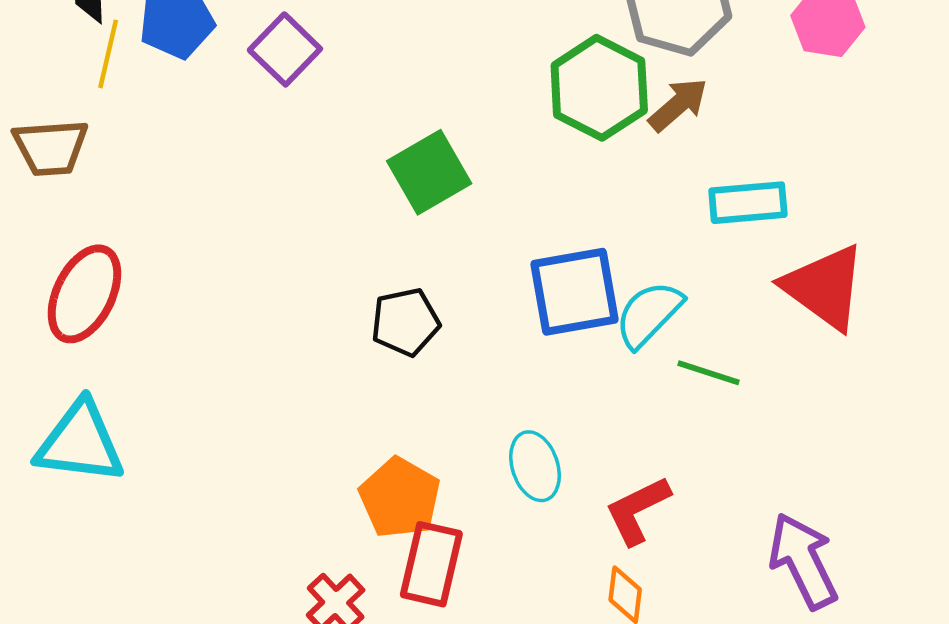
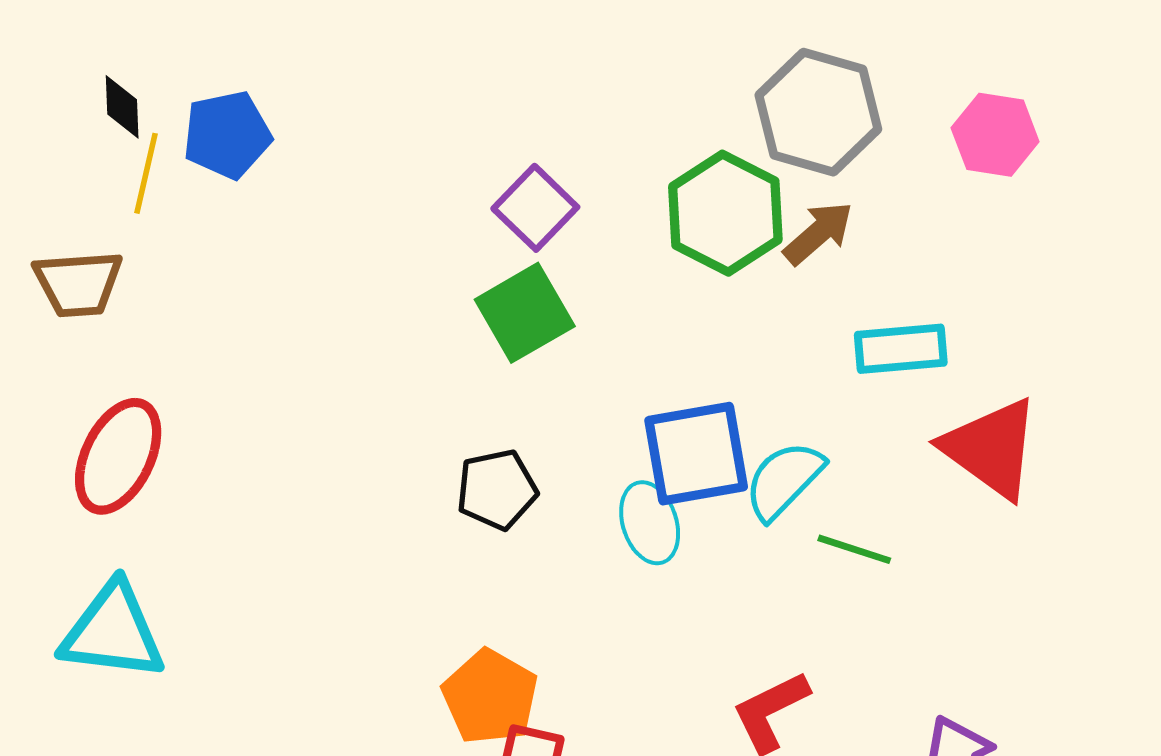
purple square: (285, 49) -> (535, 208), moved
cyan ellipse: (535, 466) -> (650, 523), moved

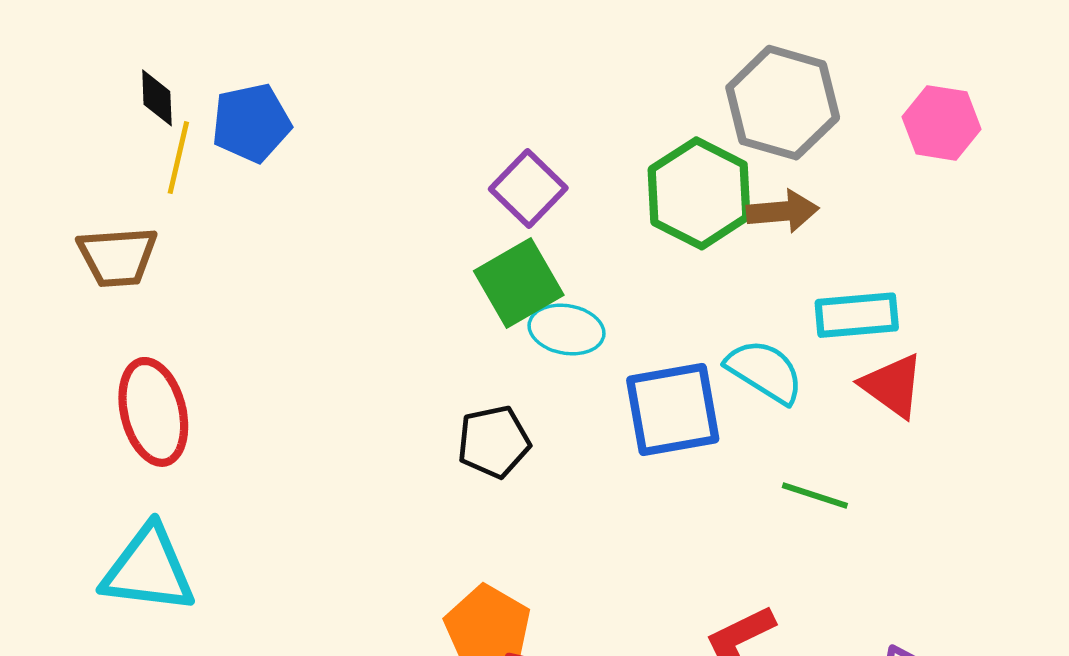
brown arrow: (818, 233) -> (783, 211), turned 36
red triangle: (991, 448) -> (893, 386), moved, size x0.7
red ellipse: (118, 456) -> (153, 412), turned -40
cyan semicircle: (784, 480) -> (765, 371), moved, turned 78
cyan ellipse: (650, 523) -> (567, 330), moved, turned -62

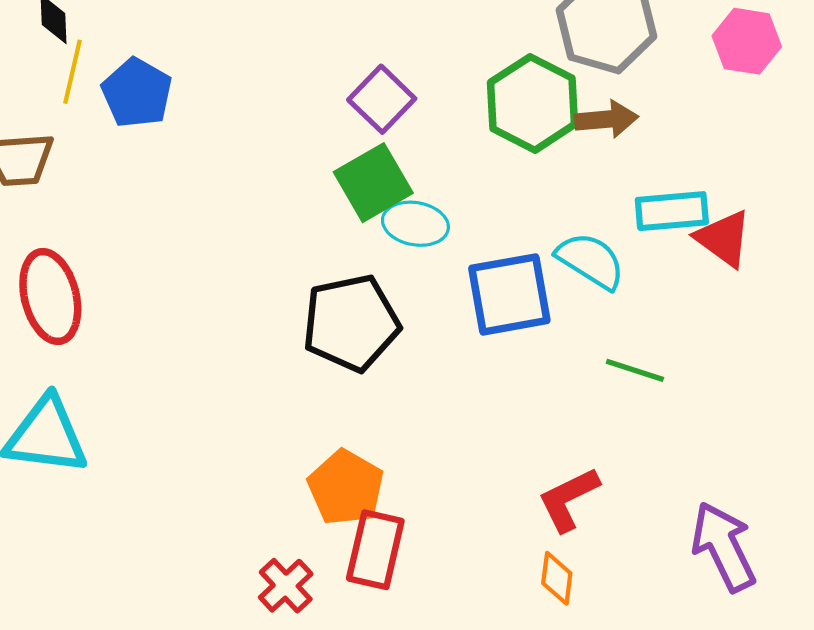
blue pentagon: (251, 123) -> (137, 93), moved, turned -30
red triangle: (893, 386) -> (724, 238), moved
black pentagon: (494, 442) -> (351, 323), size x1.5

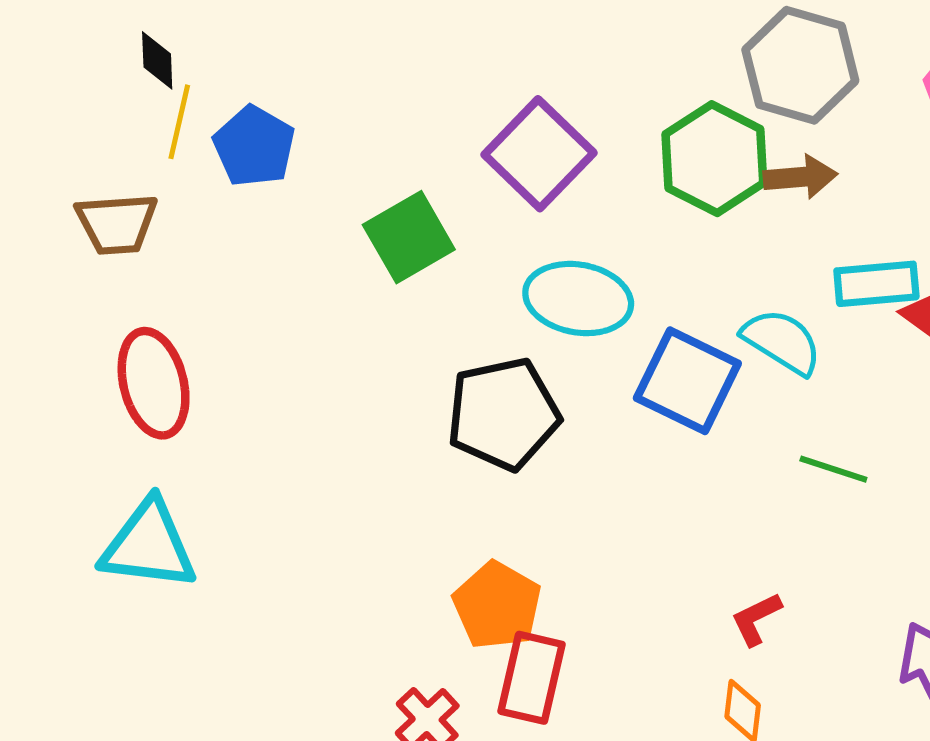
purple square: (382, 99) -> (539, 154), size x1.4
green square: (373, 183) -> (409, 237), moved
cyan ellipse: (415, 224) -> (578, 299), size x1.4
blue square: (509, 294) -> (687, 381), turned 36
red L-shape: (568, 499) -> (756, 619), size x0.7

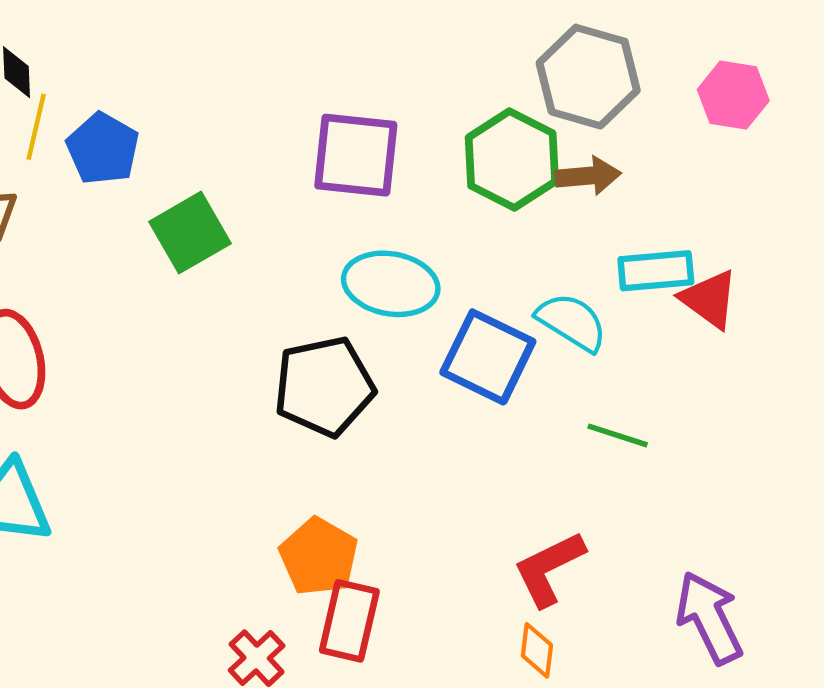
purple square: (539, 154) -> (356, 155), turned -38
green square: (409, 237) -> (190, 233), moved
red L-shape: (756, 619) -> (549, 569), size x1.6

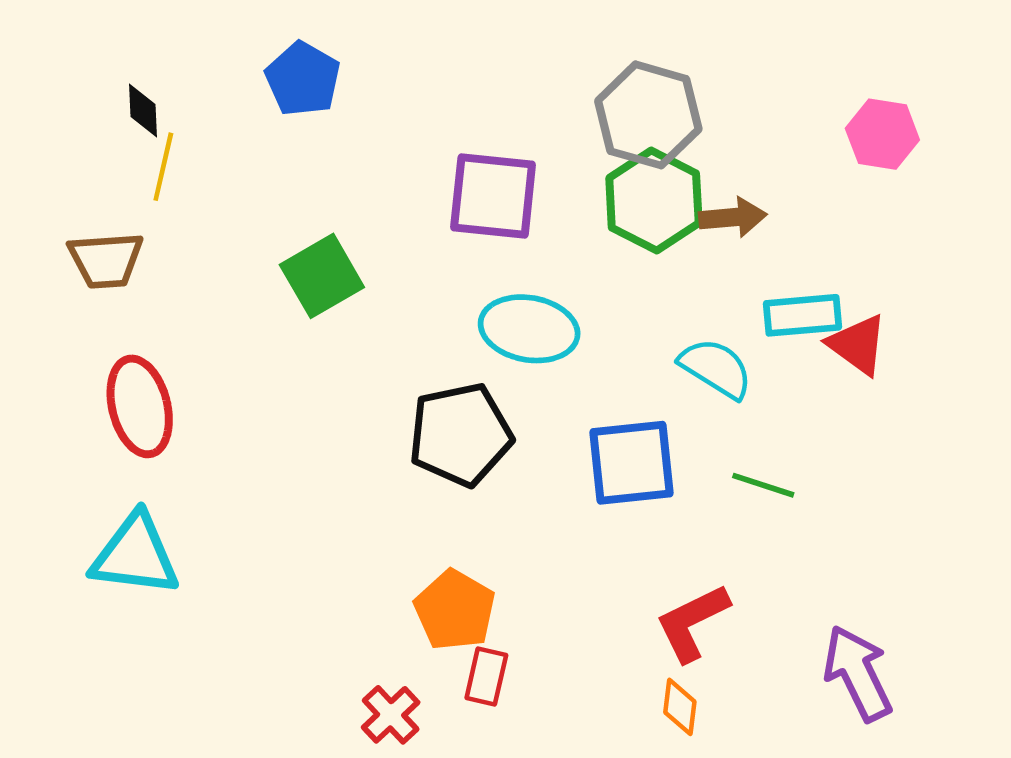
gray hexagon: (588, 77) -> (648, 115), moved
blue pentagon: (103, 149) -> (303, 79), moved
blue square: (488, 357) -> (631, 463), moved, turned -32
red rectangle: (349, 621) -> (486, 677), size x0.7

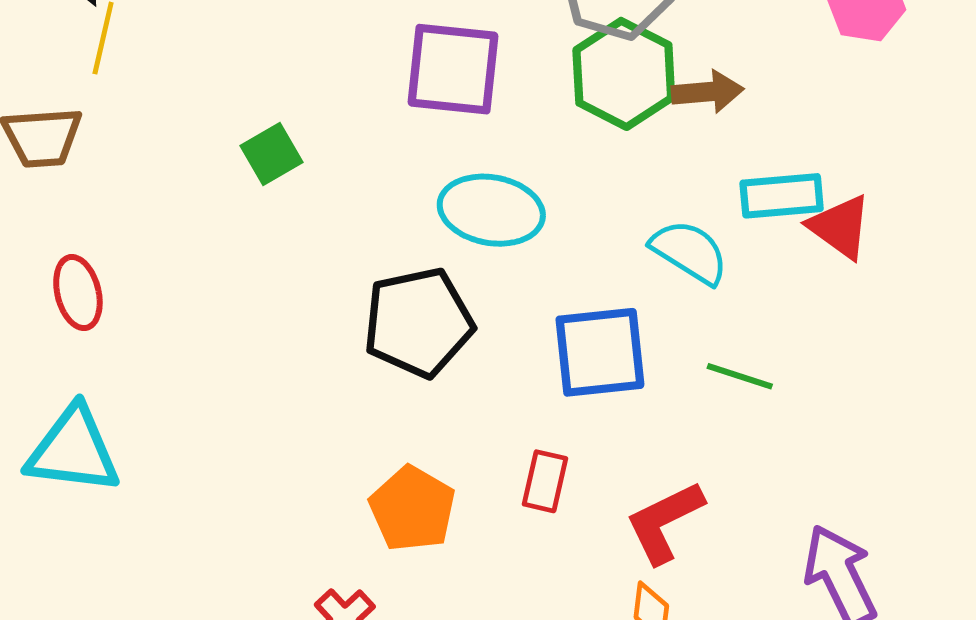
green square: (322, 276) -> (271, 154), size x0.7
red ellipse: (140, 406) -> (78, 293), size x0.7
red rectangle: (486, 677) -> (545, 481), moved

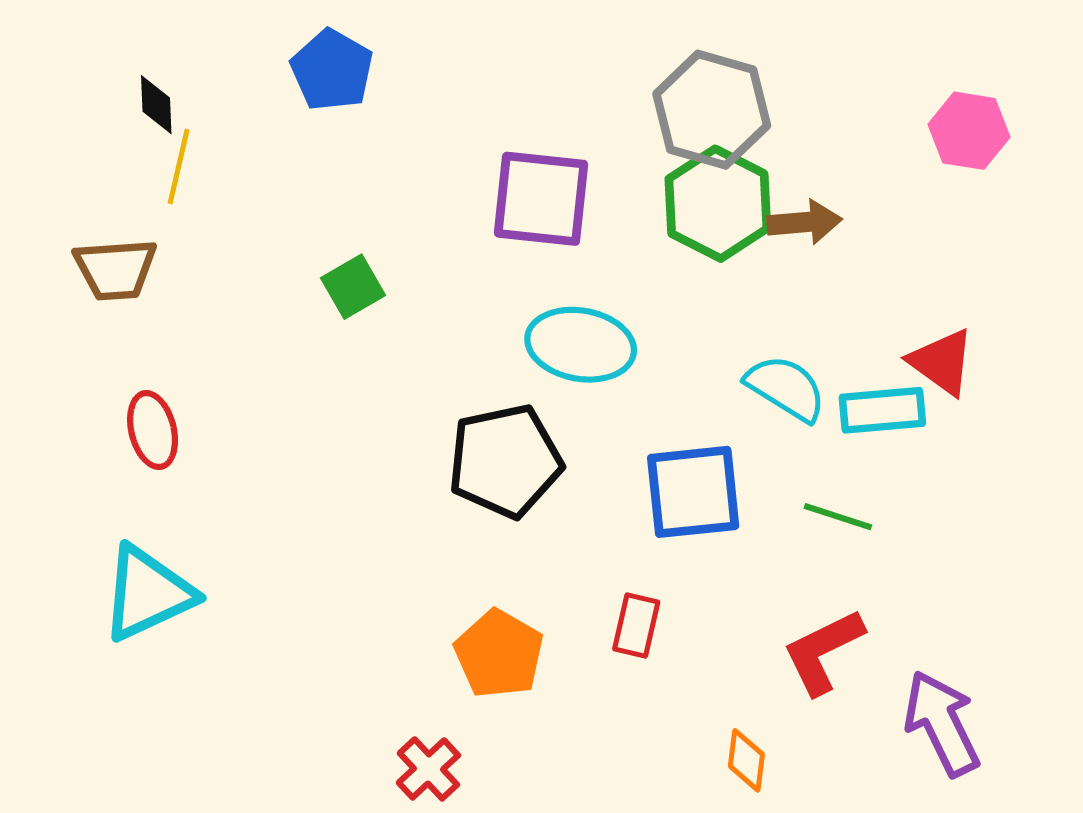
cyan rectangle: (782, 196) -> (882, 410), moved
cyan triangle: (73, 450) -> (148, 593), turned -32
red L-shape: (664, 522) -> (823, 651), moved

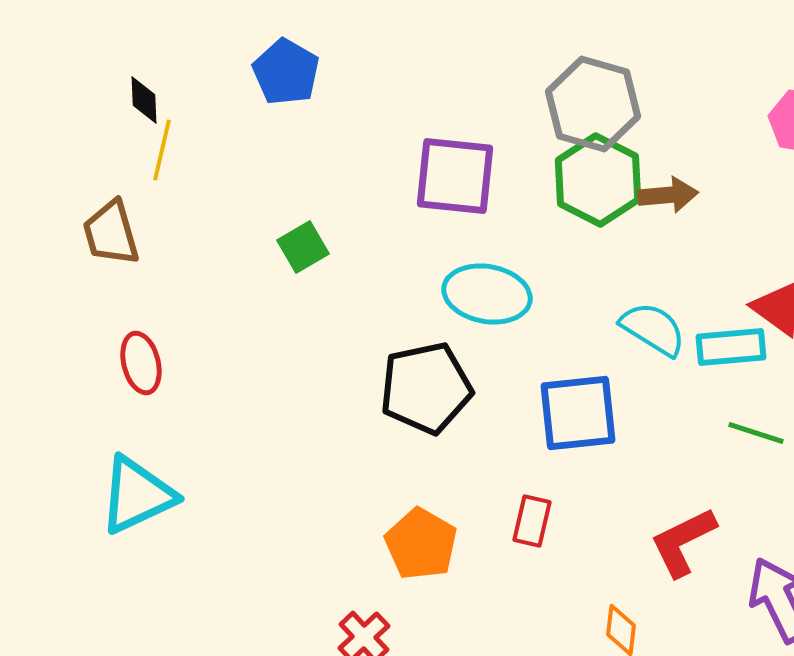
brown trapezoid: (115, 269) -> (111, 233), turned 78
green line: (838, 517) -> (756, 433), moved

